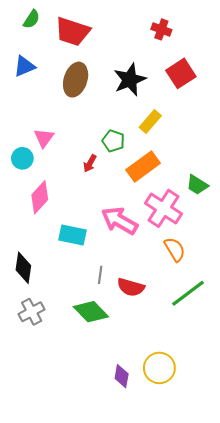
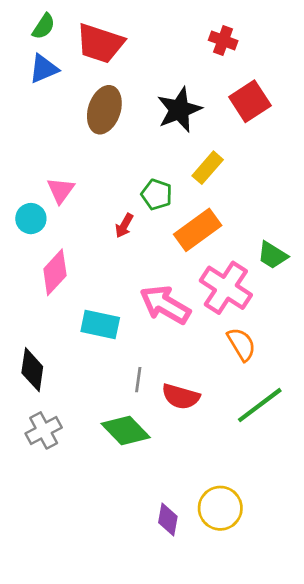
blue triangle: (24, 66) -> (44, 69), moved

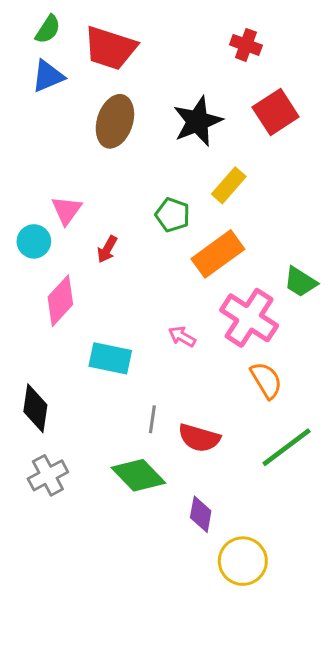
red arrow: (124, 226) -> (107, 249), moved
pink arrow: (165, 305) -> (182, 337), size x0.5
purple diamond: (168, 519) -> (201, 514), moved

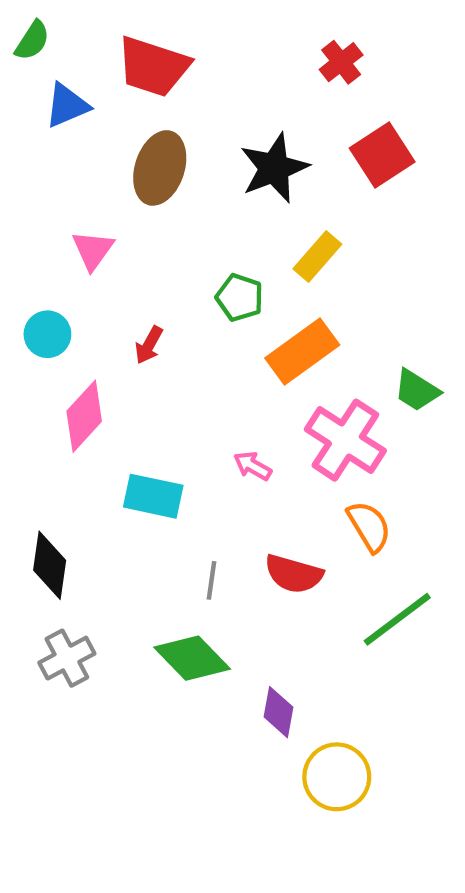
green semicircle: (48, 29) -> (32, 41), moved
red cross: (246, 45) -> (341, 62), turned 32
pink triangle: (67, 210) -> (93, 250), moved
red semicircle: (199, 438) -> (294, 574), moved

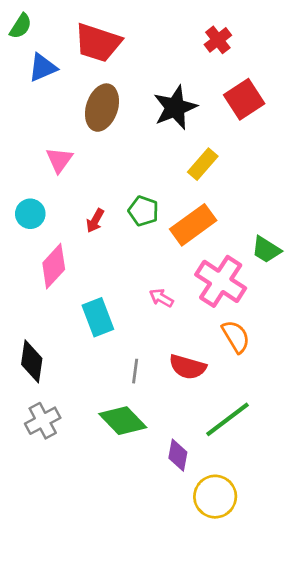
green pentagon: (240, 298) -> (143, 211), moved
cyan rectangle: (153, 496) -> (98, 317), turned 57
green line: (397, 619) -> (228, 419), moved

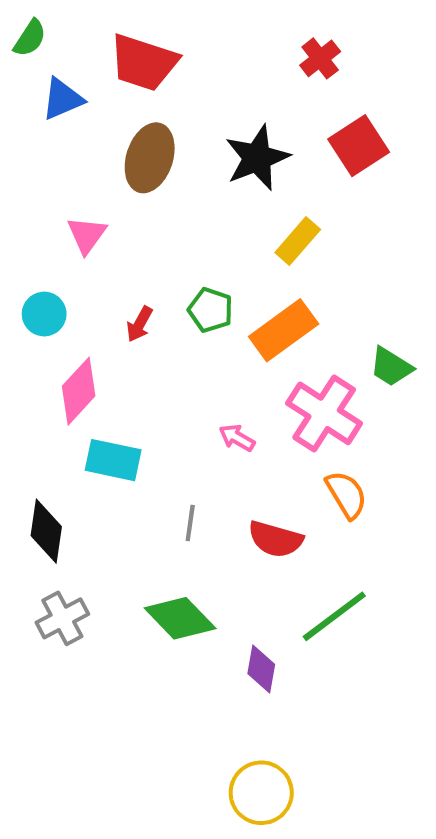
cyan rectangle: (98, 317) -> (113, 460), moved, turned -57
gray line: (135, 371) -> (190, 523), moved
yellow circle: (215, 497) -> (261, 793), moved

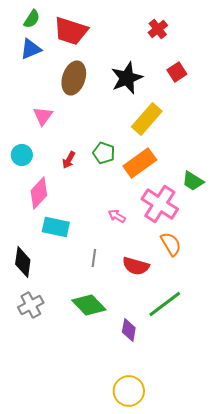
green semicircle: (30, 38) -> (32, 19), moved
red square: (359, 146) -> (177, 72), size x0.7
yellow rectangle: (298, 241) -> (147, 119), size x1.4

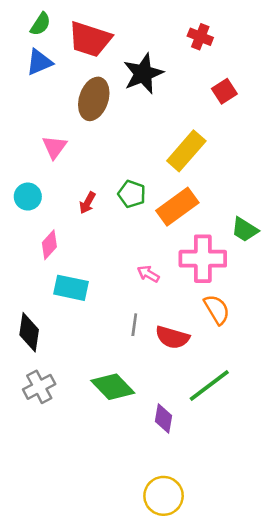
red cross: (158, 29) -> (200, 37), turned -30
black star: (127, 78) -> (143, 74), moved
pink diamond: (39, 193) -> (49, 245), size x0.7
pink cross: (160, 204) -> (203, 259), turned -33
gray line: (94, 258) -> (134, 325), moved

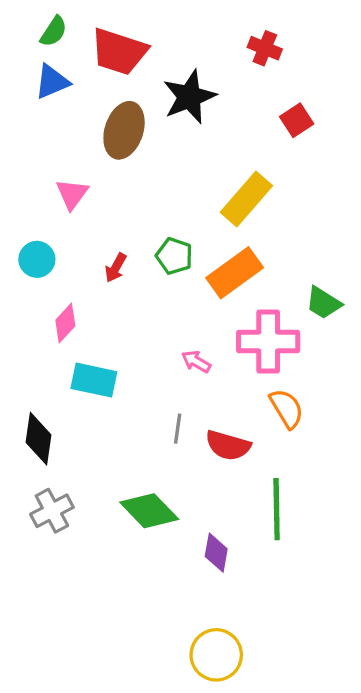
green line: (209, 386) -> (277, 509), turned -54

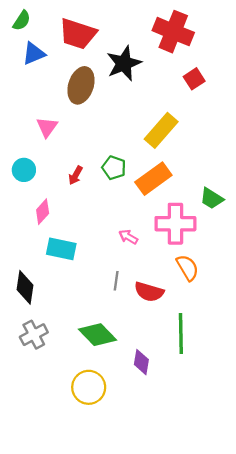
green semicircle: (54, 31) -> (22, 21), moved
red cross: (265, 48) -> (173, 32), size x1.8
yellow circle: (216, 655) -> (89, 387), moved

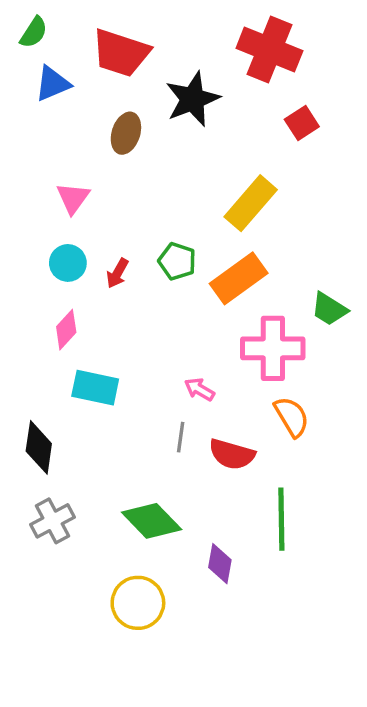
brown ellipse: (81, 85) -> (126, 133), size x0.7
cyan circle: (24, 170) -> (68, 263), moved
pink arrow: (128, 237) -> (199, 389), moved

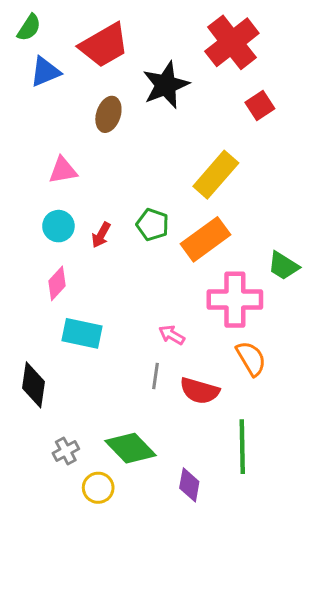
red cross: (269, 49) -> (232, 42), turned 30
red trapezoid: (121, 53) -> (104, 45), turned -48
pink triangle: (73, 198) -> (63, 170), turned 44
gray cross: (52, 521) -> (66, 451), moved, size x0.7
yellow circle: (138, 603) -> (98, 488), moved, size x0.7

